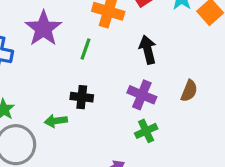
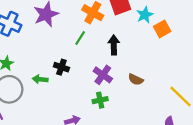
green line: (86, 49) -> (80, 38), moved
brown semicircle: (189, 91) -> (136, 79), turned 80

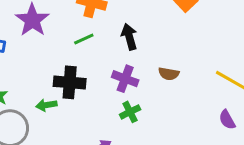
green line: (80, 38) -> (84, 39), turned 48
black cross: (61, 67) -> (70, 82), size x1.5

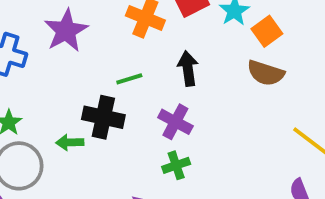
green line: (84, 39) -> (129, 79), moved
brown semicircle: (169, 74) -> (266, 73), moved, size x1.4

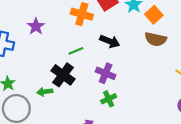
purple star: (66, 31) -> (36, 26), size x0.7
black arrow: (188, 69) -> (110, 41), turned 126
black cross: (103, 117) -> (63, 75), turned 30

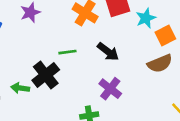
brown semicircle: (156, 39) -> (160, 63), turned -50
purple cross: (106, 73) -> (110, 89), moved

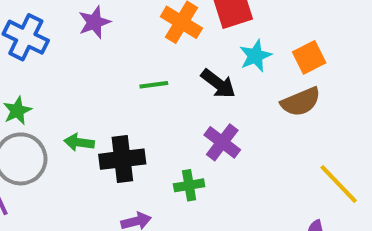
cyan star: (146, 18) -> (255, 56), moved
black cross: (46, 75) -> (122, 159), moved, turned 32

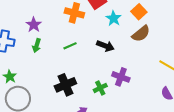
black arrow: (218, 84) -> (105, 46), moved
green arrow: (79, 142) -> (37, 45), moved, turned -64
purple cross: (222, 142) -> (121, 77), moved

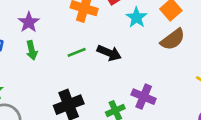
green arrow: (37, 45) -> (32, 50), turned -32
black arrow: (105, 46) -> (109, 53), moved

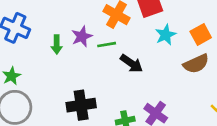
purple star: (29, 22) -> (82, 36), moved
green line: (77, 52) -> (107, 45), moved

